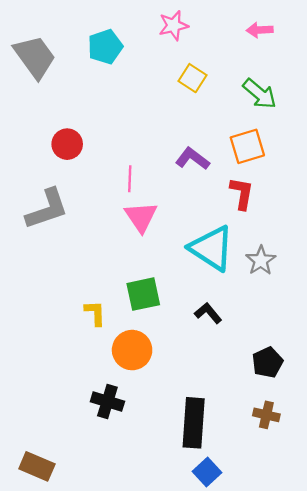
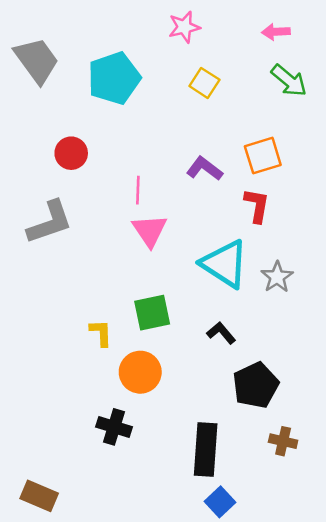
cyan pentagon: (105, 47) -> (114, 78), moved, size x1.4
green arrow: (260, 94) -> (289, 81), moved
black pentagon: (267, 362) -> (256, 385), moved, size x1.4

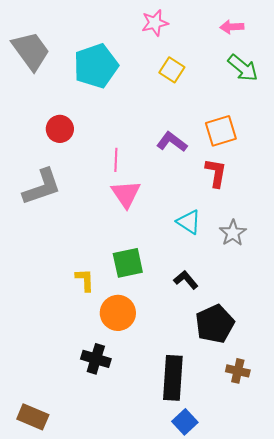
cyan triangle: (225, 264) -> (189, 222), size x0.6

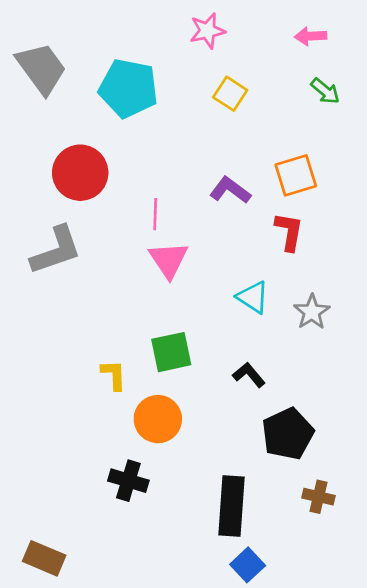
cyan pentagon: (96, 66) -> (128, 88), turned 30
green arrow: (243, 68) -> (325, 91), size x0.7
red circle: (60, 129) -> (80, 173), size x1.5

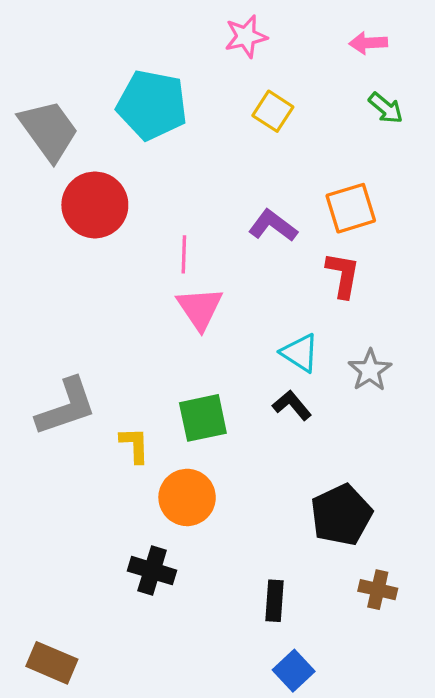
gray trapezoid: (41, 68) -> (49, 130), moved
gray L-shape: (56, 250) -> (66, 407), moved
black L-shape: (249, 375) -> (292, 405), moved
black rectangle: (231, 506) -> (274, 601), size x0.6

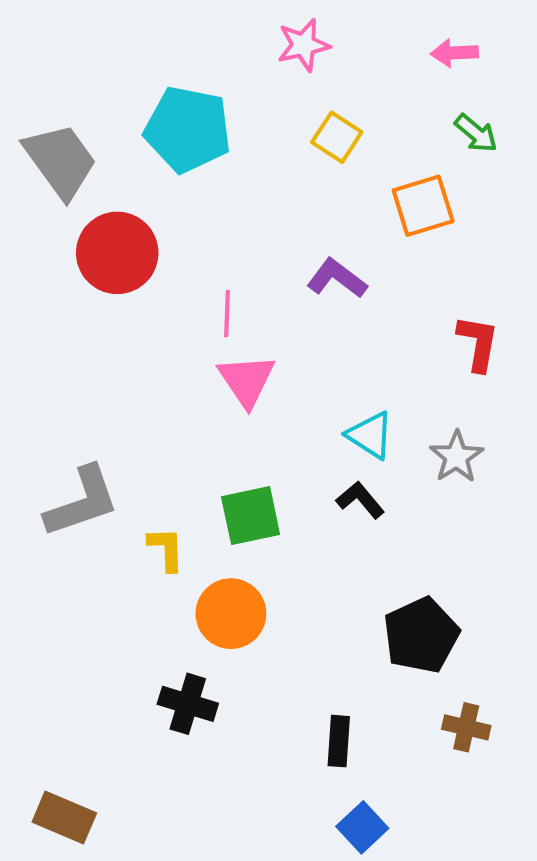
orange square: (351, 208) -> (423, 206), moved
red L-shape: (343, 275) -> (478, 343), moved

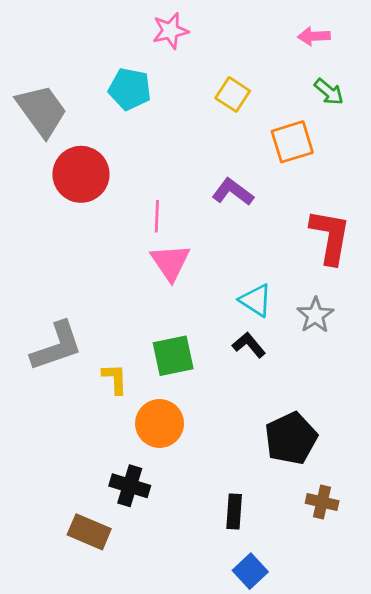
pink star: (303, 45) -> (170, 31), moved
cyan pentagon: (188, 129) -> (130, 89), size x0.7
red L-shape: (478, 343) -> (330, 237), size x1.4
brown rectangle: (64, 818) -> (89, 532), moved

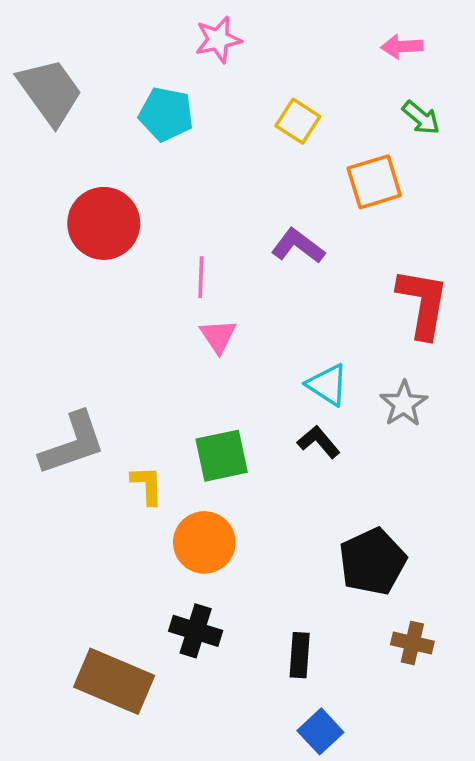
gray trapezoid: (42, 111) -> (50, 92), moved
pink triangle: (170, 262) -> (218, 336), size x0.7
black cross: (130, 486) -> (196, 631), moved
brown rectangle: (89, 532) -> (114, 681), size x1.4

